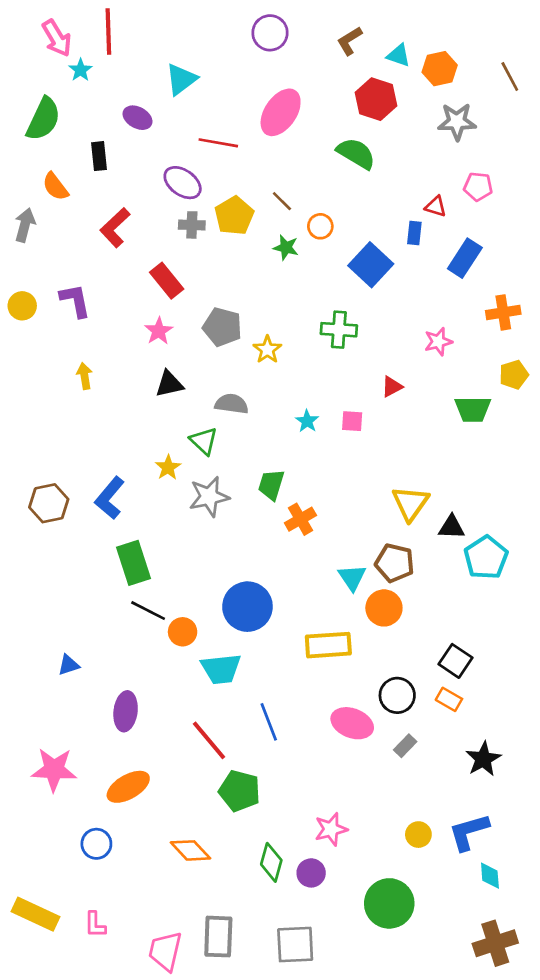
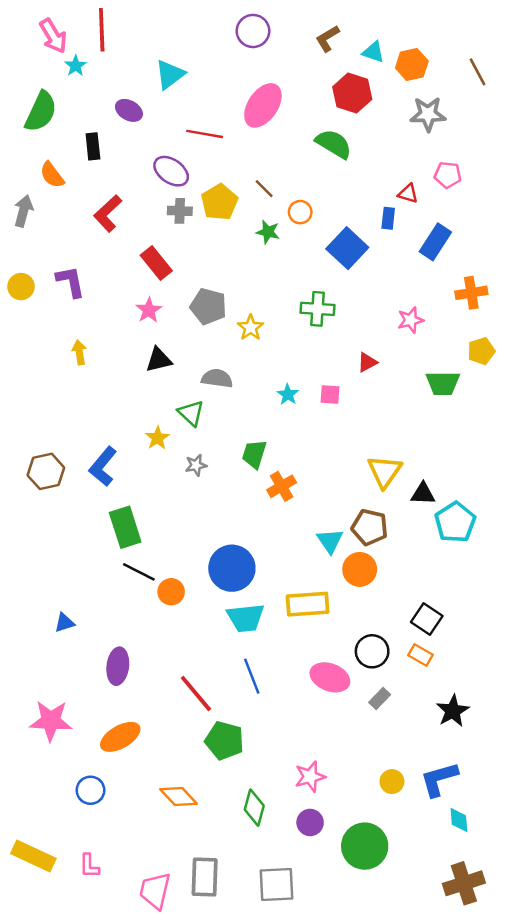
gray star: (209, 497) -> (196, 465), size x0.6
cyan trapezoid: (221, 669) -> (246, 618), moved
purple circle: (311, 873) -> (310, 822), moved

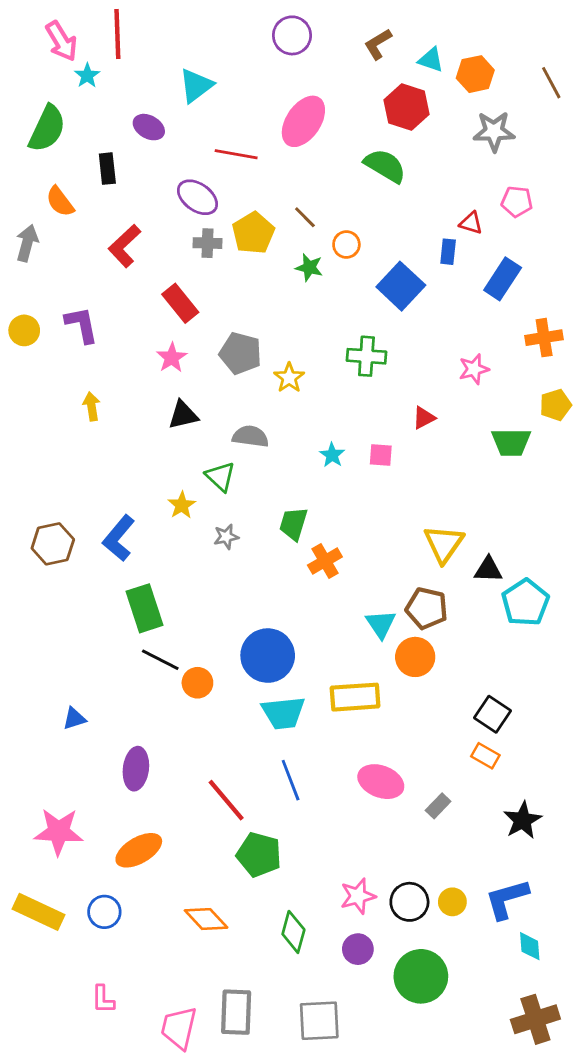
black circle: (372, 651) -> (409, 902), moved
yellow rectangle: (33, 856) -> (39, 912), moved

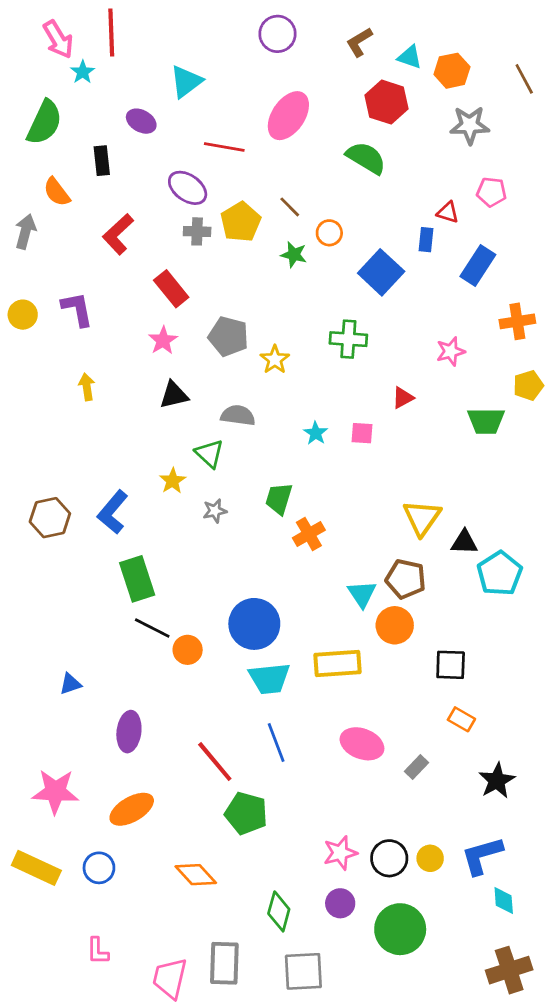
black square: (492, 714) -> (451, 665), moved, turned -32
green diamond: (293, 932) -> (279, 911), moved

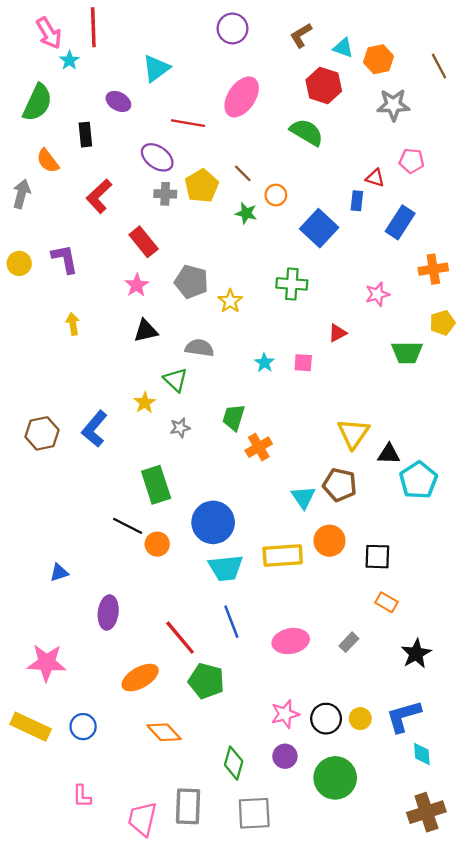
green rectangle: (137, 579) -> (156, 485), moved
orange circle: (395, 625) -> (329, 541), moved
pink ellipse: (362, 744) -> (291, 641), moved, turned -32
orange ellipse: (132, 809) -> (140, 678), moved

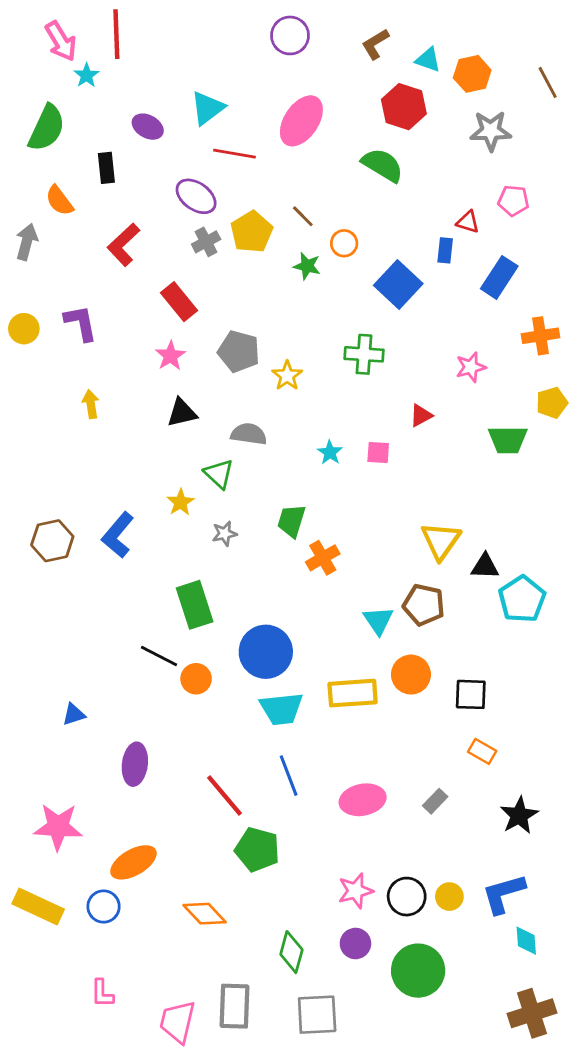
cyan triangle: (156, 68) -> (207, 108), moved
gray cross: (165, 194) -> (206, 242), turned -30
orange ellipse: (140, 678) -> (133, 862), moved

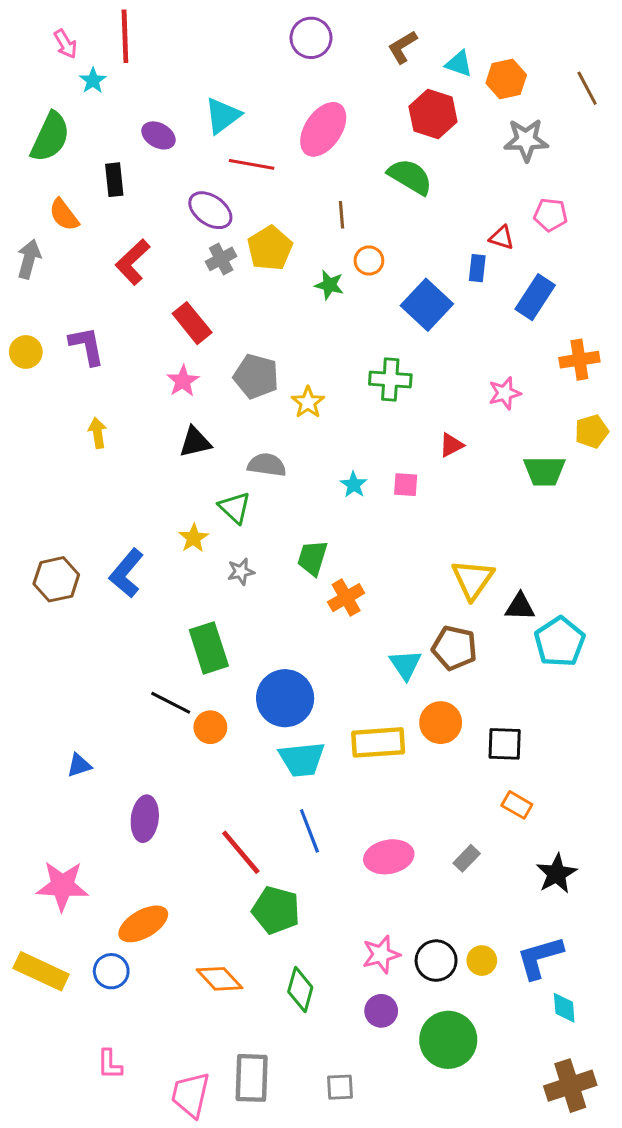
pink arrow: (61, 41) -> (65, 44), size x0.7
brown line: (303, 216) -> (342, 215), moved, turned 40
green diamond: (291, 952) -> (300, 990), moved
gray square: (317, 1015) -> (340, 1087), size x0.6

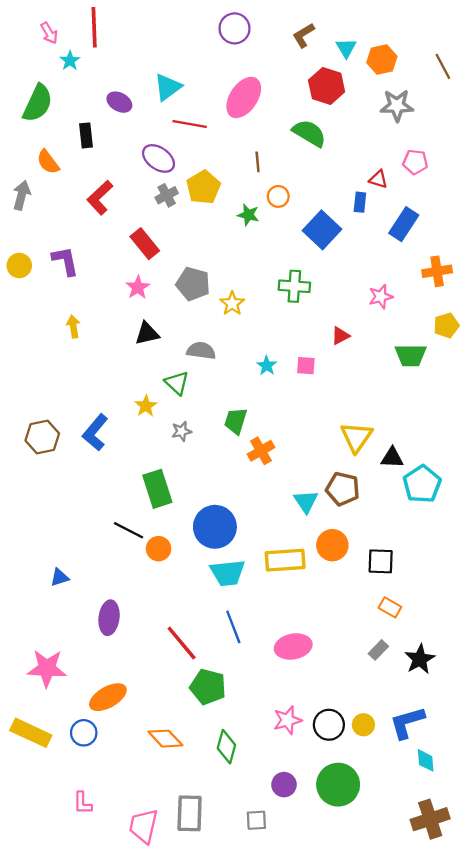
cyan triangle: (459, 64) -> (346, 48), turned 40
gray rectangle: (467, 858) -> (378, 650), moved
purple circle: (381, 1011) -> (284, 785), moved

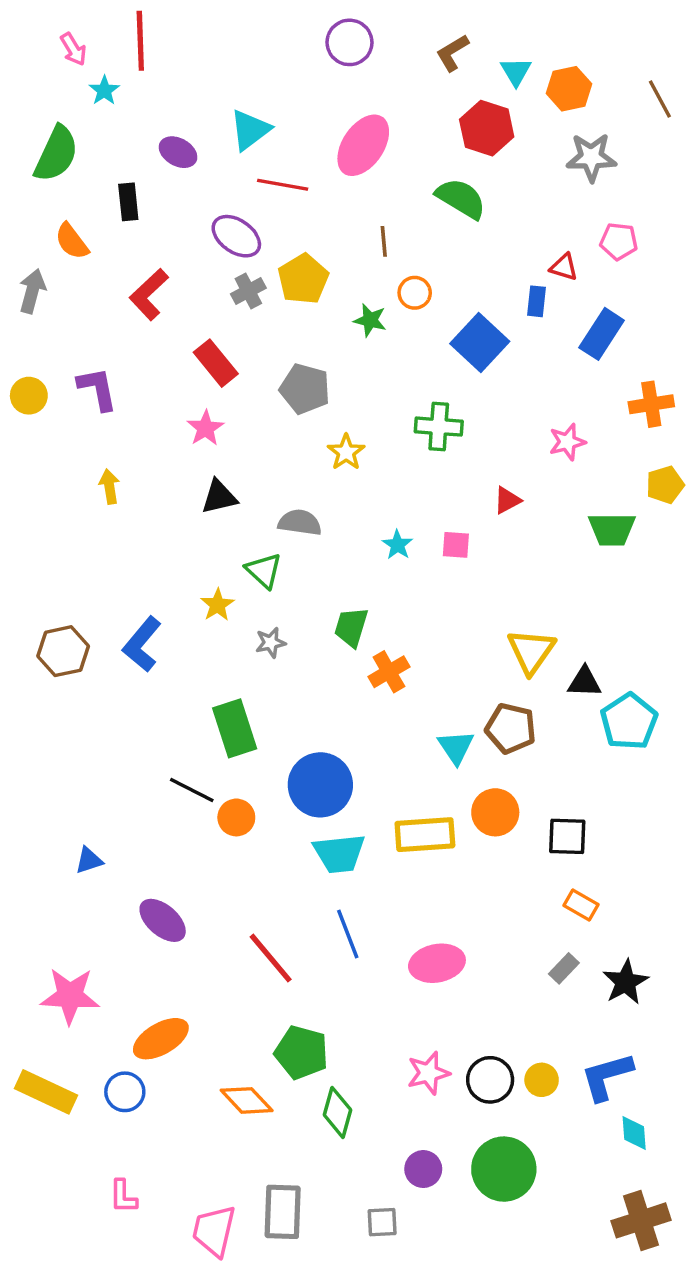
gray pentagon: (193, 284) -> (305, 389), moved
purple ellipse: (109, 618) -> (163, 920), turned -56
green pentagon: (208, 687) -> (301, 1052), moved

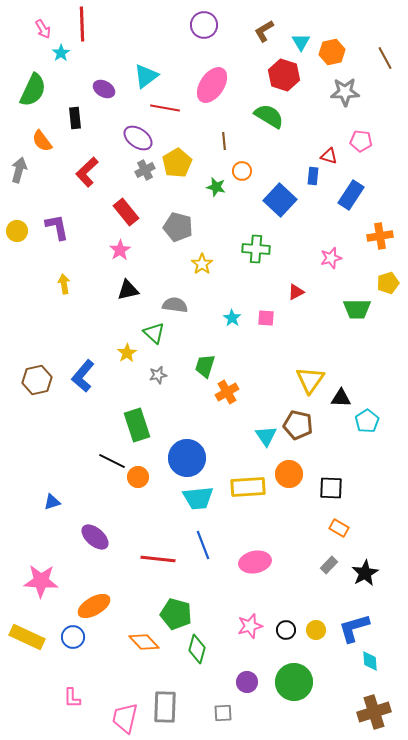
cyan pentagon: (629, 721) -> (367, 421), size x0.7
red line: (271, 958) -> (158, 559), turned -44
black circle: (490, 1080) -> (286, 630), size x0.7

